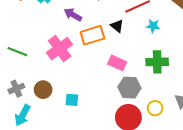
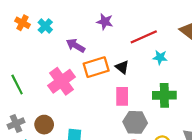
black triangle: (117, 26) -> (122, 67), moved
green line: (17, 52) -> (17, 84), turned 42
pink rectangle: (117, 63) -> (122, 96), turned 66

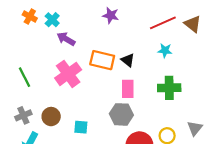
red line: (144, 37) -> (163, 23), moved
purple arrow: (76, 45) -> (66, 39), moved
orange rectangle: (96, 67) -> (102, 60), turned 30
gray hexagon: (135, 122) -> (121, 114), moved

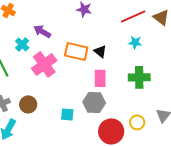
cyan cross: (52, 20) -> (22, 44), moved
cyan square: (81, 127) -> (67, 114), moved

